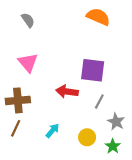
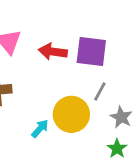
red arrow: (67, 92) -> (53, 52), moved
yellow circle: (87, 137) -> (71, 114), moved, size x1.6

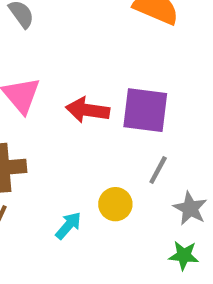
yellow circle: (71, 114) -> (115, 204), size x0.6
green star: (117, 149) -> (184, 255), turned -30

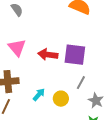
cyan arrow: (68, 226) -> (39, 95), moved

